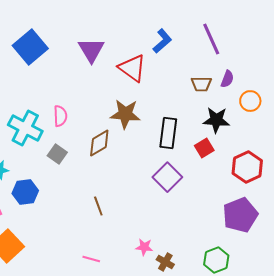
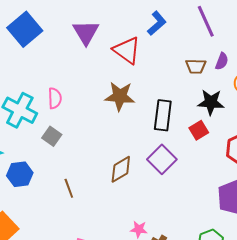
brown diamond: (99, 143) -> (121, 169), moved
brown line: (98, 206) -> (69, 188), moved

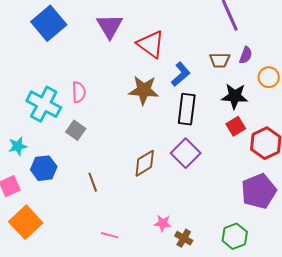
blue L-shape: (157, 23) -> (181, 74), moved
red square: (199, 130) -> (236, 126), moved

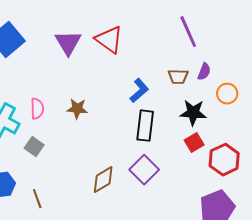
red triangle: (151, 44) -> (109, 40), moved
brown star: (144, 90) -> (77, 109), moved, size x0.7
brown line: (93, 182) -> (37, 199), moved

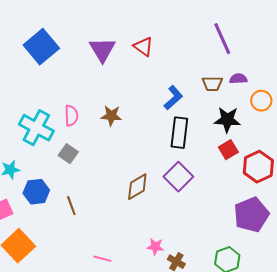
red triangle: (109, 40) -> (143, 47), size x0.7
purple semicircle: (204, 72) -> (238, 79), turned -114

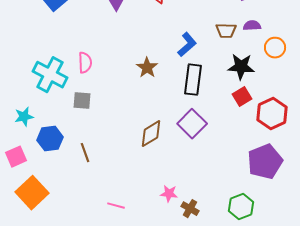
brown star: (111, 116) -> (147, 68), moved, turned 30
gray square: (68, 154) -> (82, 101), turned -30

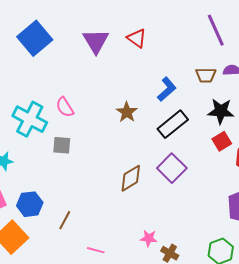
pink semicircle: (85, 63) -> (65, 107), turned 150
black rectangle: (193, 80) -> (173, 124), turned 44
blue hexagon: (50, 139) -> (30, 204), moved
brown line: (85, 153) -> (65, 220), moved, turned 48

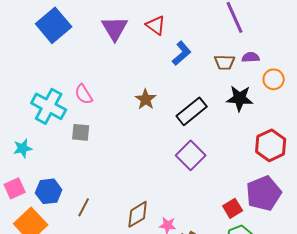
blue L-shape: (167, 89) -> (182, 53), moved
red square: (222, 141) -> (233, 208), moved
brown diamond: (131, 178) -> (138, 214), moved

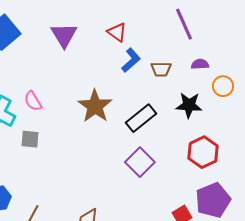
red triangle: (156, 25) -> (117, 32), moved
brown trapezoid: (225, 62) -> (161, 69), moved
brown star: (146, 99) -> (95, 106), size x1.6
red hexagon: (271, 145) -> (203, 152), moved

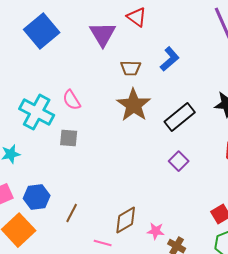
red triangle: (117, 32) -> (137, 17), moved
brown trapezoid: (161, 69) -> (131, 68), moved
purple square: (140, 162) -> (179, 161), size x0.7

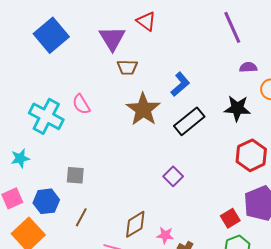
blue L-shape: (170, 59) -> (180, 84), moved
brown trapezoid: (131, 68) -> (127, 67), moved
gray square: (69, 138) -> (75, 175), moved
purple square: (179, 161) -> (173, 176), moved

